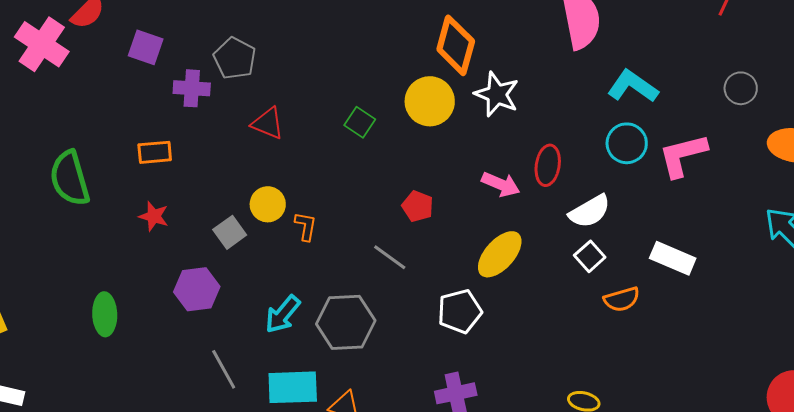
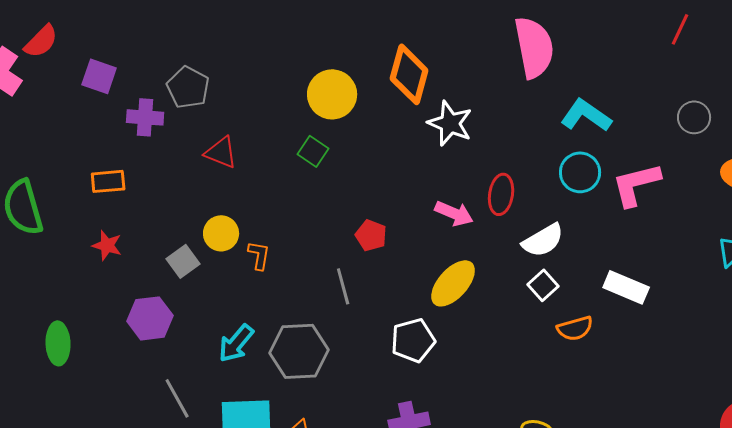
yellow circle: (430, 101) -> (332, 94), moved
gray line: (390, 257) -> (343, 286), turned 39

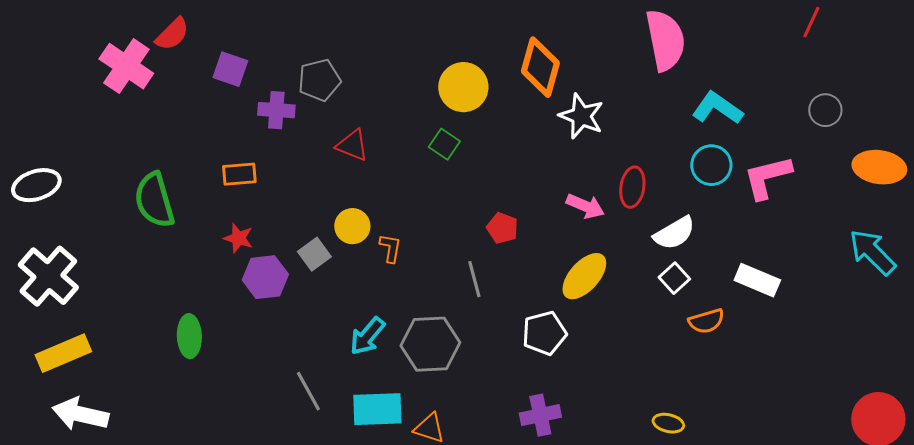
gray pentagon: (188, 87) -> (319, 80), turned 30
purple hexagon: (150, 318) -> (265, 277), moved

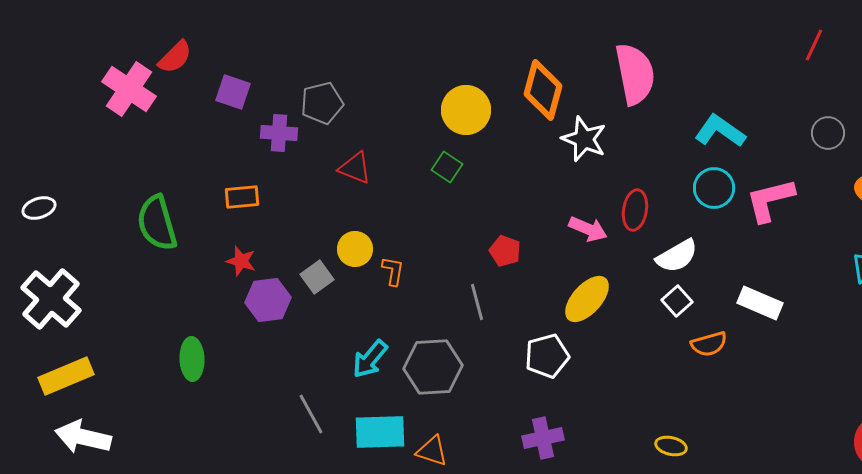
pink semicircle: (665, 40) -> (635, 74), moved
white ellipse: (36, 185) -> (39, 208), size x0.7

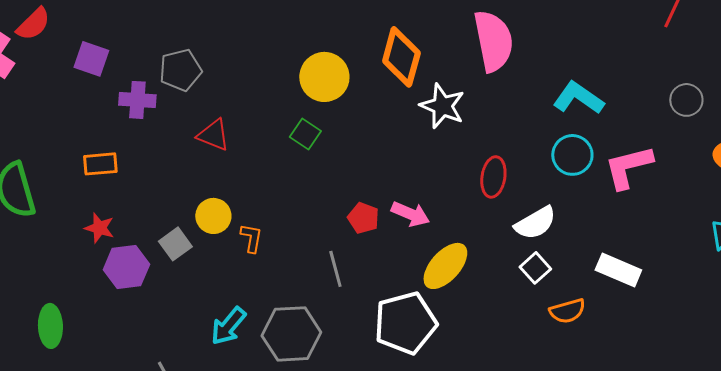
pink arrow: (588, 229) -> (410, 214), moved
white pentagon: (547, 356) -> (405, 323), size x1.4

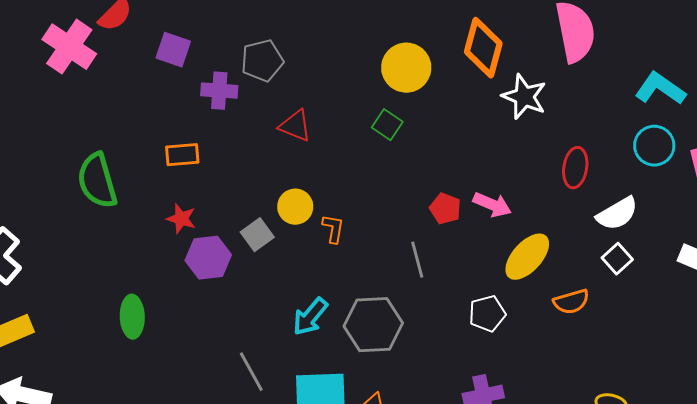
orange semicircle: (567, 311) -> (571, 302), moved
white pentagon: (405, 323) -> (487, 314), size x0.6

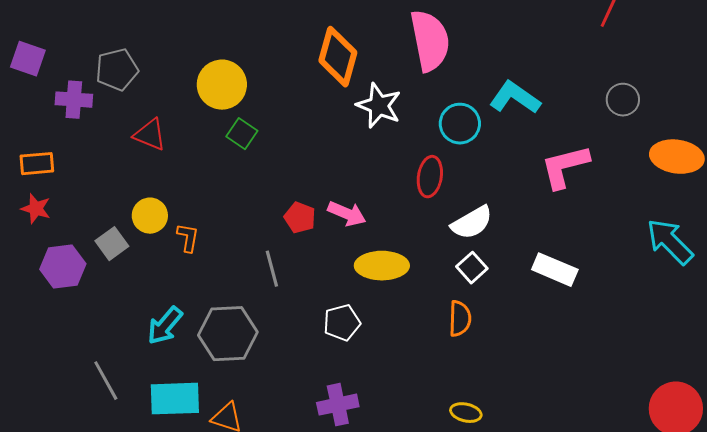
yellow circle: (406, 68) -> (222, 85), moved
cyan circle: (654, 146) -> (460, 124), moved
red star: (181, 219) -> (36, 209), moved
yellow ellipse: (527, 257) -> (382, 266), turned 48
orange semicircle: (571, 302) -> (460, 319), moved, turned -72

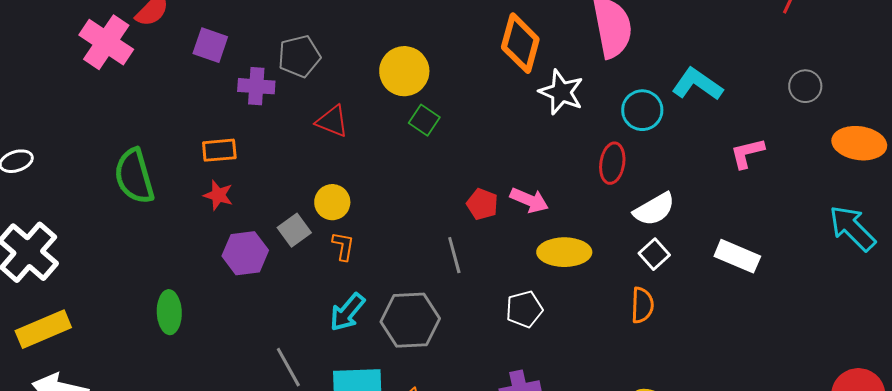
pink L-shape: (565, 167) -> (747, 153), size x0.7
orange L-shape: (188, 238) -> (343, 246), moved

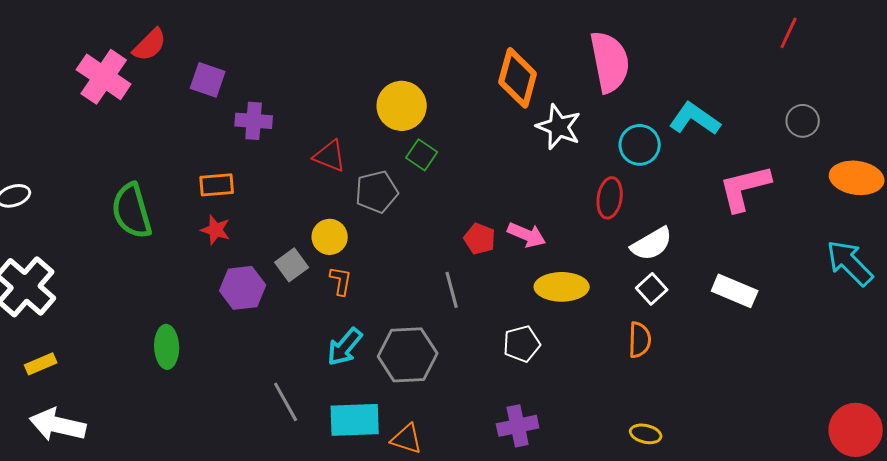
gray pentagon: (299, 56) -> (377, 192), moved
pink L-shape: (747, 153) -> (745, 188), size x1.5
yellow rectangle: (43, 329) -> (41, 364), size x0.6

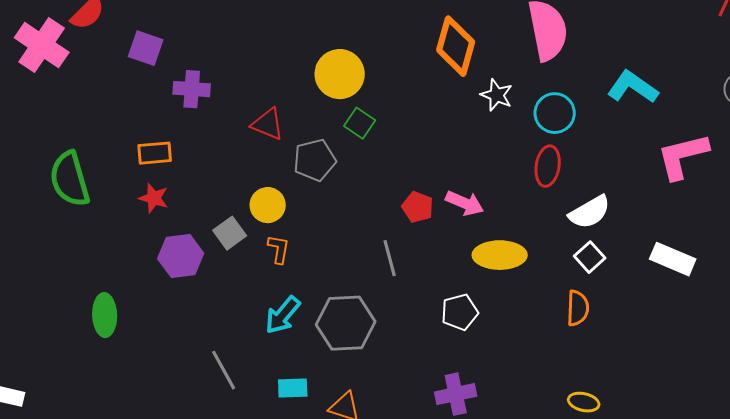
white star: (559, 127) -> (497, 95), size x0.7
cyan circle: (640, 145) -> (555, 113), moved
cyan rectangle: (355, 420) -> (293, 388), size x0.6

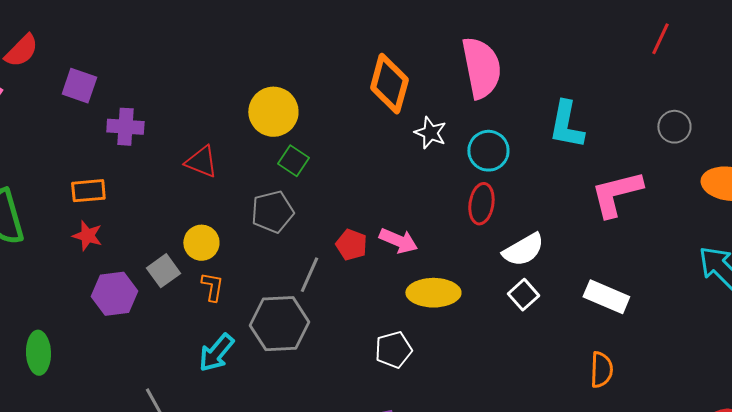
cyan L-shape: (633, 87) -> (566, 125), turned -114
gray pentagon: (315, 160) -> (272, 212), moved
gray line: (390, 258) -> (309, 275), moved, turned 39
orange semicircle: (578, 308) -> (601, 370), moved
gray hexagon: (346, 323) -> (279, 324), moved

